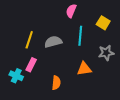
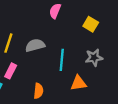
cyan line: (80, 36) -> (62, 60), moved
orange triangle: (84, 69) -> (78, 83), moved

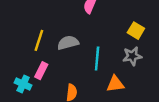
yellow square: (91, 24) -> (136, 31), moved

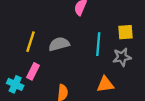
yellow square: (136, 31) -> (126, 32), turned -35
cyan line: (97, 58) -> (98, 44), moved

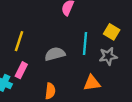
yellow square: (126, 32) -> (112, 32), turned 35
gray semicircle: (59, 44) -> (55, 54), moved

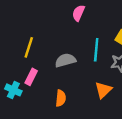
orange triangle: (92, 83) -> (103, 90), turned -36

